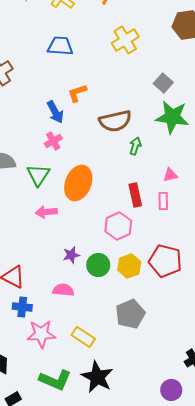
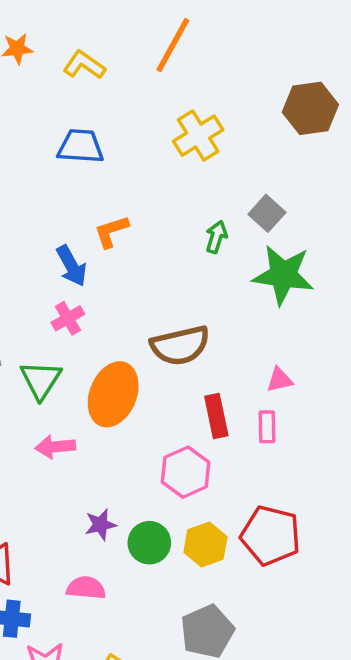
brown semicircle: (115, 121) -> (180, 345), moved
green arrow: (135, 146) -> (216, 237), moved

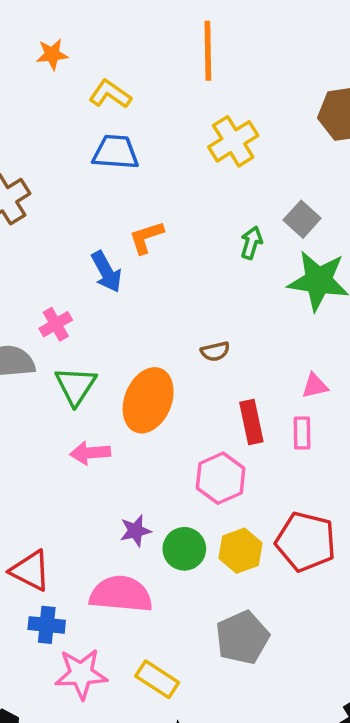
orange line: (173, 45) -> (208, 51), turned -30
yellow L-shape: (84, 65) -> (110, 94), moved
pink cross: (68, 318) -> (56, 324), moved
brown semicircle: (180, 345) -> (215, 351), size x0.5
pink semicircle: (86, 588) -> (121, 594), size x1.6

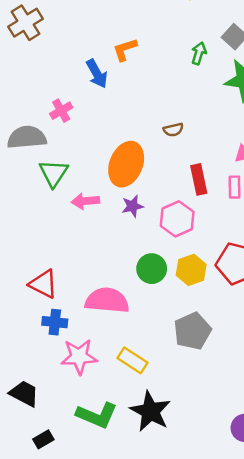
green triangle: (76, 386) -> (54, 173), moved
purple star: (135, 531) -> (133, 206), moved

